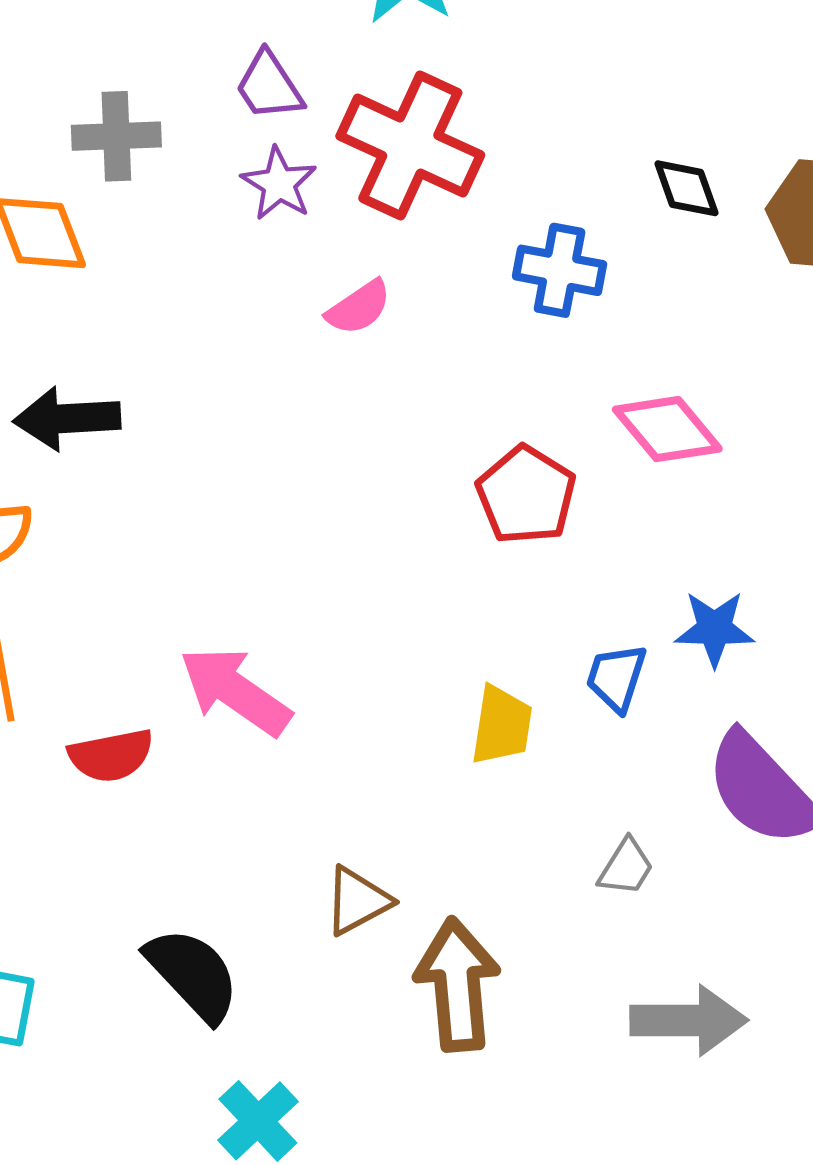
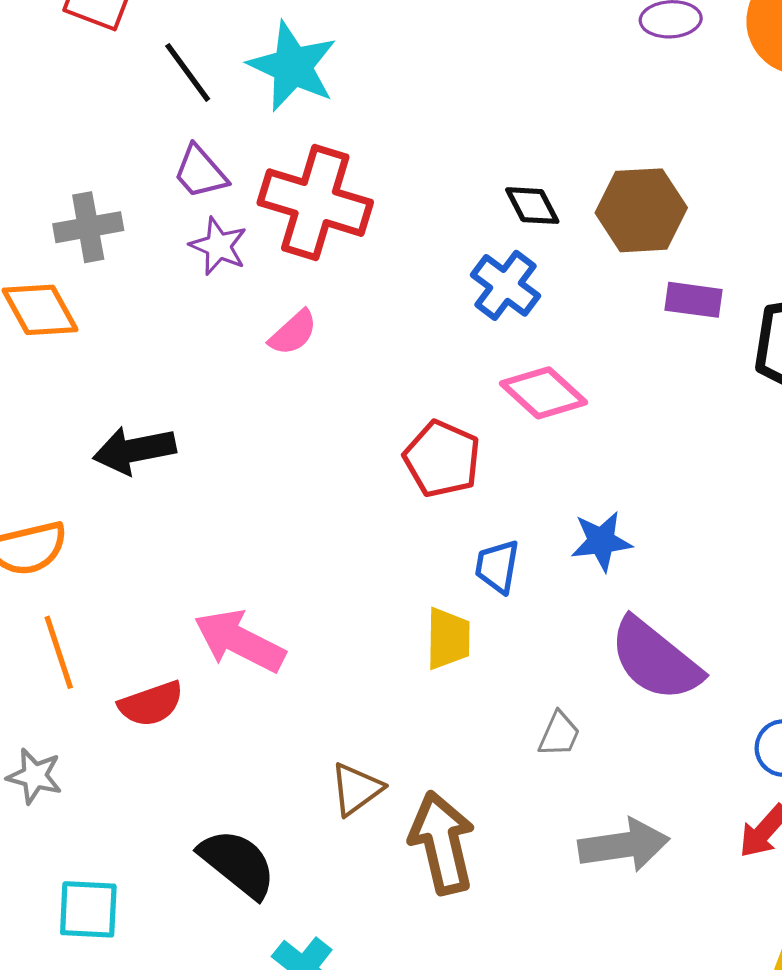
blue cross: (560, 270) -> (505, 285), moved, turned 34
black arrow: (67, 418) -> (134, 450), moved
blue trapezoid: (616, 678) -> (497, 566), moved

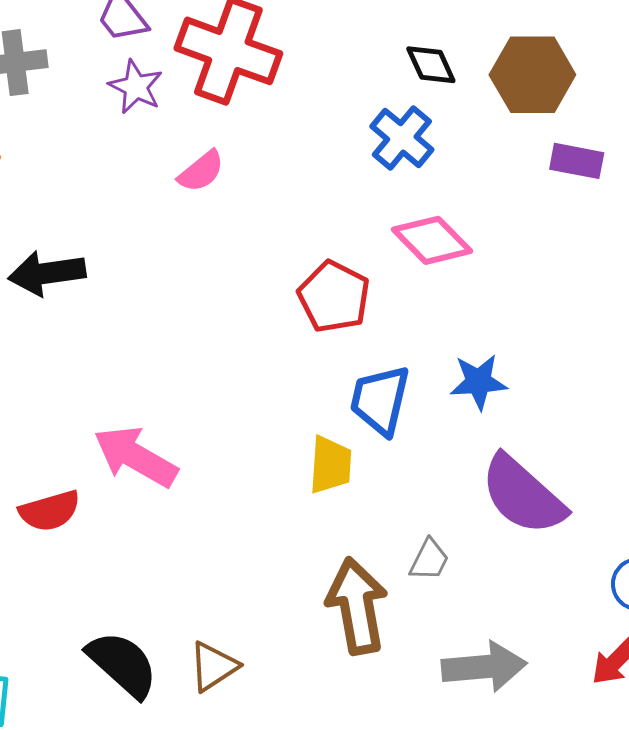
blue trapezoid: (497, 566) -> (380, 400), size x1.4
brown triangle: (356, 789) -> (213, 666), moved
brown arrow: (442, 843) -> (357, 606), moved

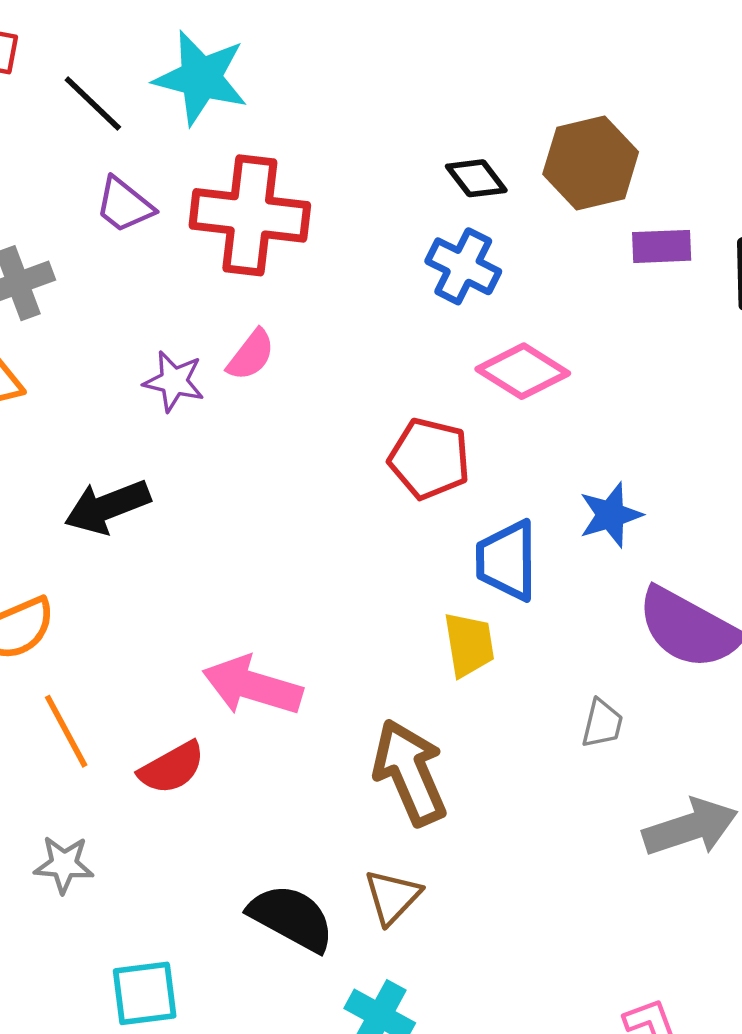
purple star: (136, 87) -> (174, 381), moved
brown arrow: (357, 606) -> (410, 772), moved

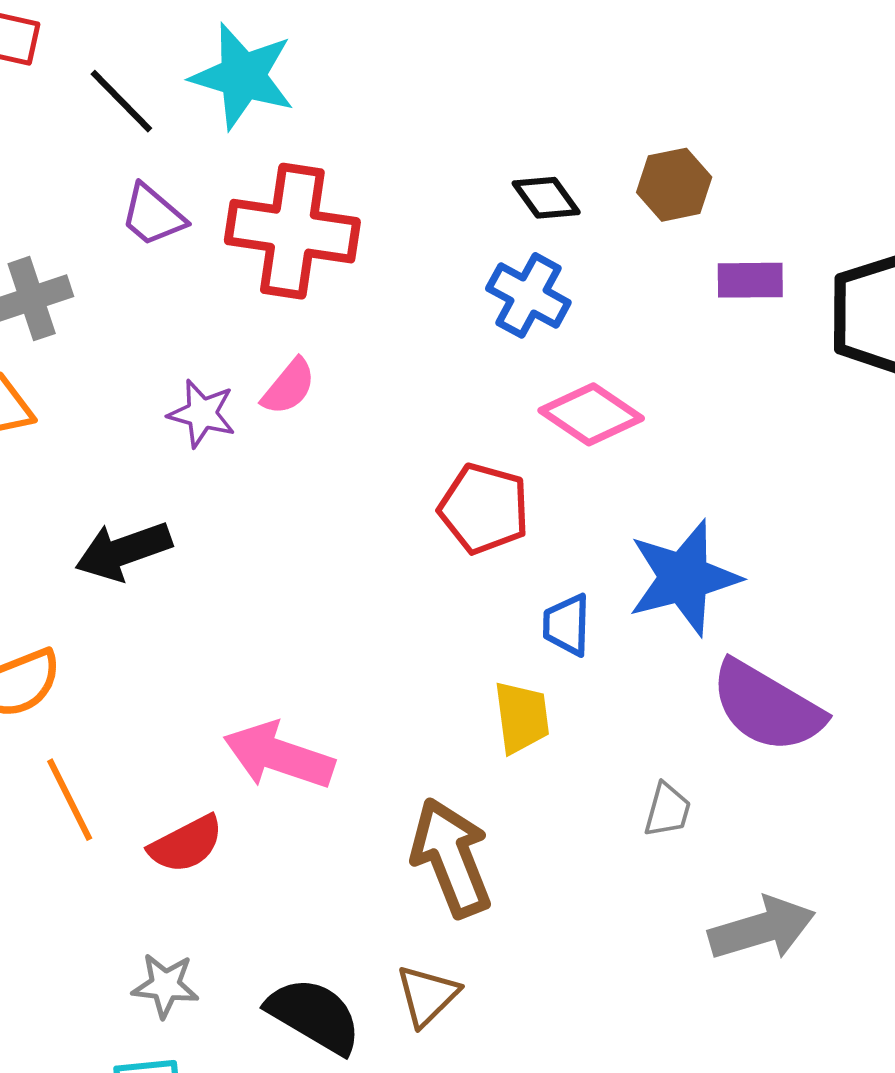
brown hexagon: (591, 163) -> (674, 185), size x0.7
blue star: (610, 515) -> (684, 578), size x1.6
blue trapezoid: (507, 561) -> (567, 625), size x0.7
gray star: (64, 864) -> (165, 985), moved

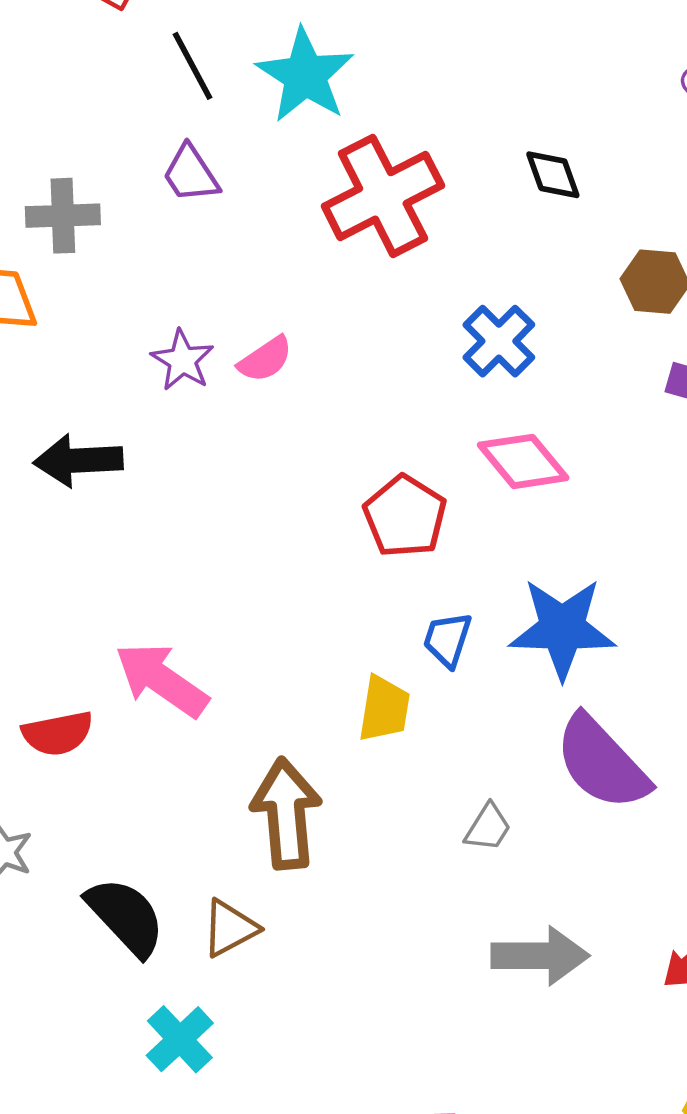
black diamond: (546, 198) -> (553, 175), moved
red cross: (292, 231) -> (383, 196), moved, turned 38

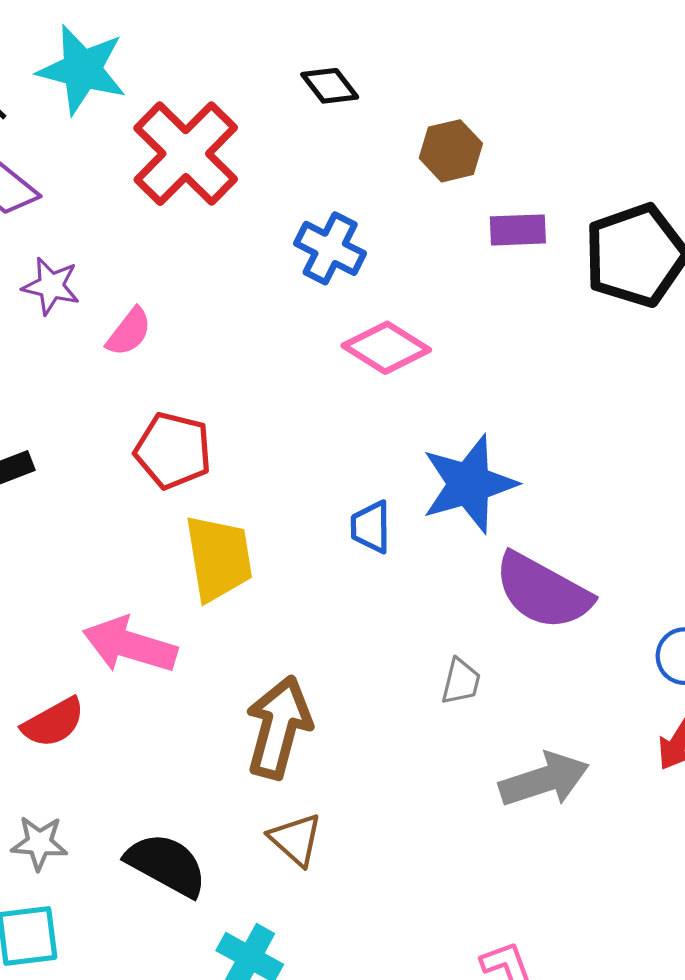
purple star: (182, 360) -> (51, 286), moved
red pentagon: (405, 516) -> (173, 451), moved
yellow trapezoid: (384, 709) -> (219, 558), moved, size x1.4
brown arrow: (286, 813) -> (279, 727), turned 38
brown triangle: (230, 928) -> (296, 839), moved, turned -32

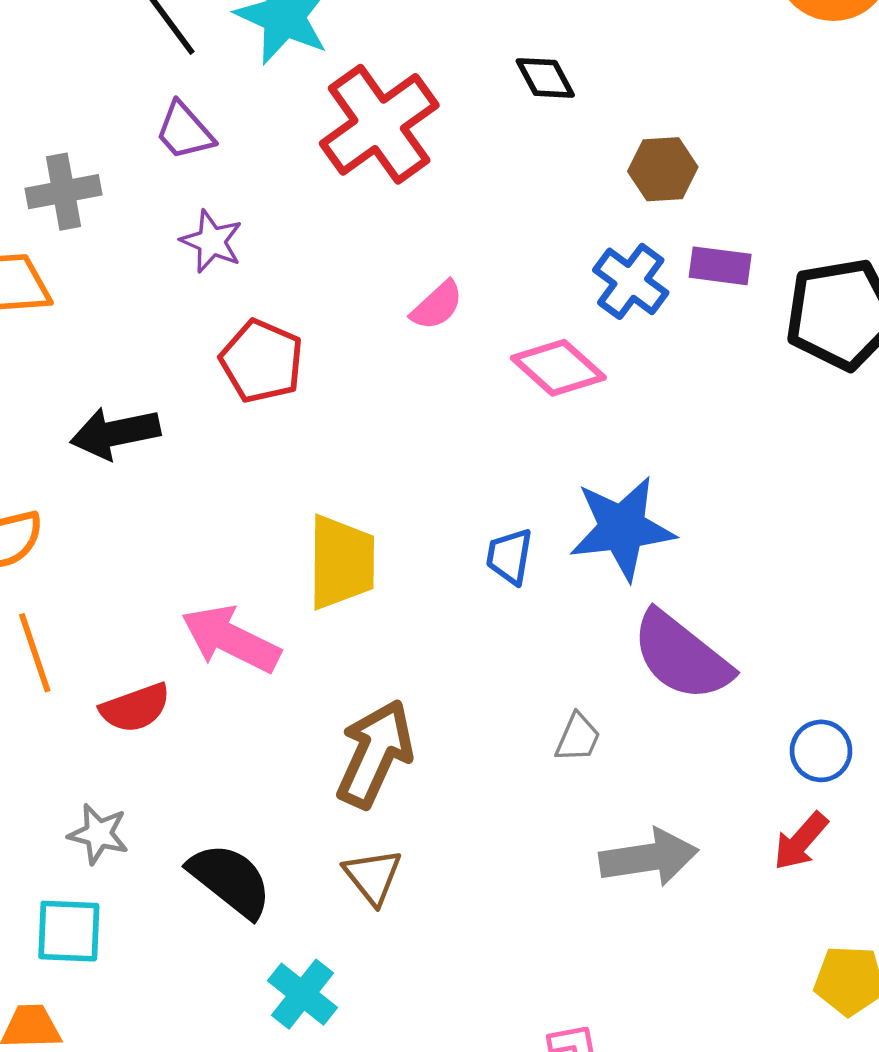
blue cross: (330, 248) -> (631, 281), moved
pink semicircle: (129, 332) -> (437, 306), moved
red pentagon: (173, 451) -> (262, 361), moved

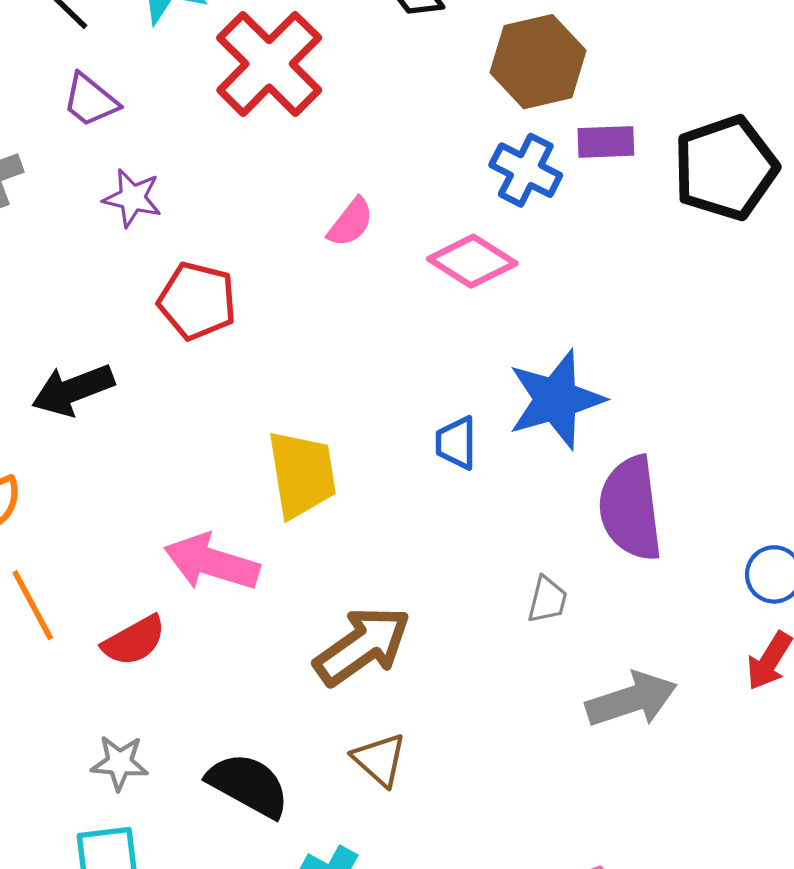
brown hexagon: (663, 169) -> (538, 62), size x1.5
purple semicircle: (681, 656) -> (631, 508), turned 54
brown arrow: (375, 754) -> (362, 646), turned 40

